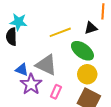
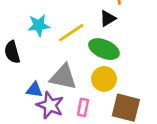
cyan star: (18, 22) -> (39, 25), moved
yellow circle: (87, 74) -> (104, 79), moved

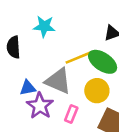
yellow line: (71, 33) -> (79, 57), moved
blue triangle: (34, 90) -> (28, 88), turned -30

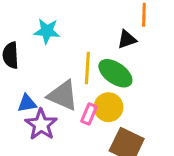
yellow line: (79, 57) -> (87, 68), turned -64
pink rectangle: (71, 114) -> (89, 114), moved

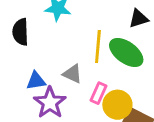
gray triangle: (63, 95) -> (72, 74), size x0.6
yellow circle: (108, 107) -> (117, 105), moved

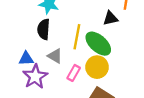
black semicircle: (20, 32) -> (44, 29), moved
yellow circle: (117, 105) -> (97, 67), moved

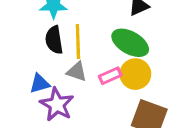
yellow line: (77, 37) -> (78, 42), moved
pink rectangle: (74, 73) -> (110, 76), moved, turned 49

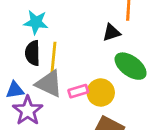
green ellipse: (130, 43) -> (131, 66), moved
gray triangle: (77, 72) -> (49, 84), size x1.5

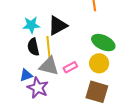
black triangle: (111, 33) -> (58, 26), moved, size x1.5
yellow circle: (101, 92) -> (99, 63), moved

